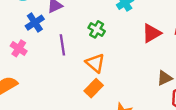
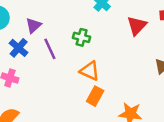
purple line: (62, 45) -> (50, 49), moved

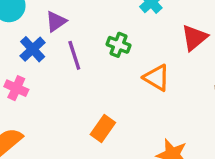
orange triangle: (90, 71) -> (157, 78), moved
orange rectangle: (95, 96) -> (103, 128), moved

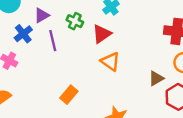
red triangle: (194, 38) -> (102, 34), moved
green cross: (119, 45) -> (75, 21), moved

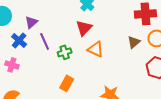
green cross: (75, 21) -> (65, 52), moved, turned -32
brown triangle: (156, 78) -> (134, 42), moved

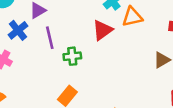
orange triangle: (95, 49) -> (132, 17), moved, turned -48

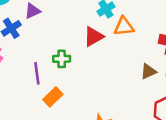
purple line: (50, 38) -> (37, 73), moved

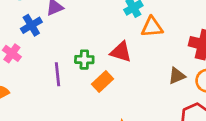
red triangle: (94, 36) -> (121, 52), moved, turned 45
orange rectangle: (53, 97) -> (103, 82), moved

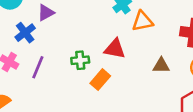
purple line: (57, 74) -> (38, 67), moved, turned 35
brown triangle: (177, 76) -> (161, 65), moved, turned 30

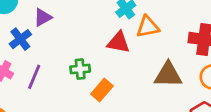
red triangle: (115, 49) -> (118, 42), moved
brown triangle: (161, 65) -> (168, 75), size x1.5

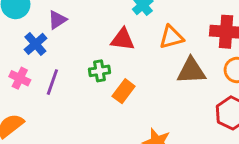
orange triangle: (148, 27) -> (171, 37), moved
red triangle: (118, 42) -> (123, 39), moved

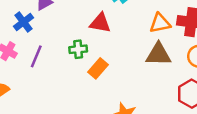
orange triangle: (171, 37) -> (160, 23), moved

